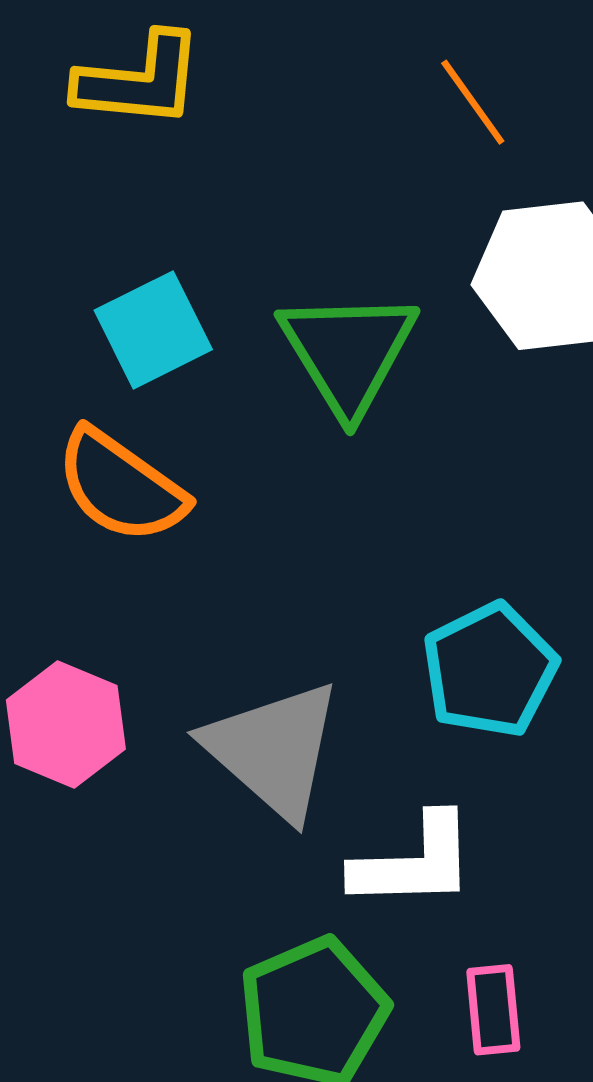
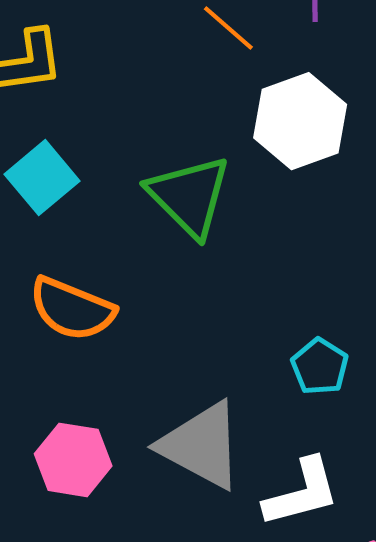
cyan square: (153, 330) -> (42, 178), moved
cyan pentagon: (490, 670) -> (320, 367), size x0.7

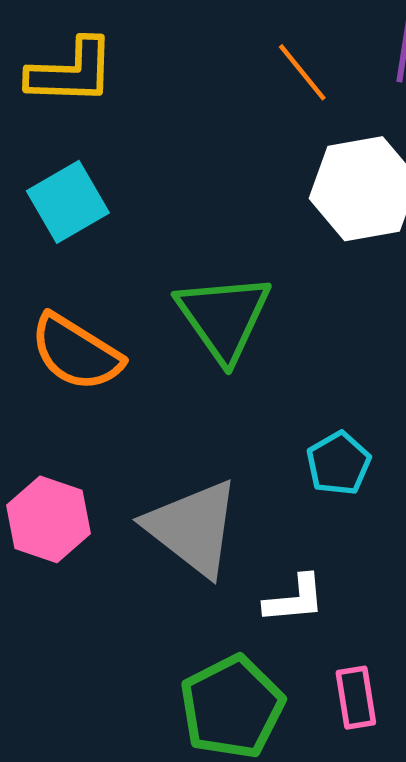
green triangle: (189, 196) -> (224, 317), moved
white L-shape: (302, 493) -> (295, 599), size x0.7

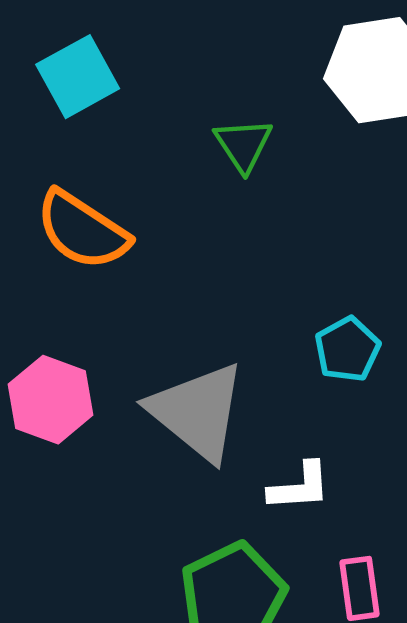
green triangle: (224, 317) -> (243, 145), moved, size x0.6

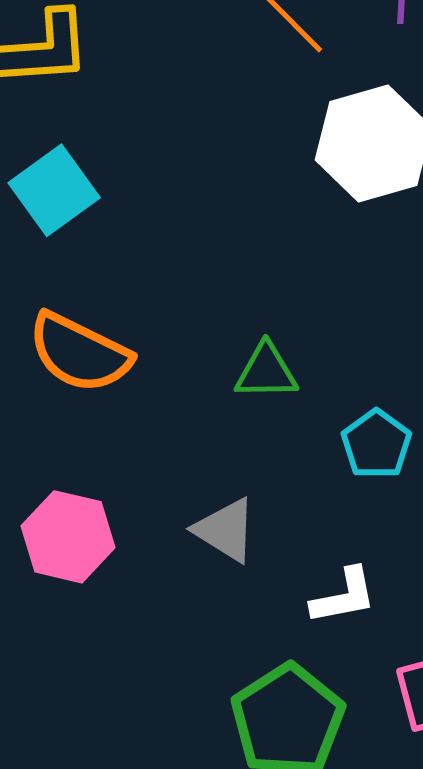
green triangle: (243, 145) -> (266, 371), moved, turned -50
gray triangle: (197, 412) -> (225, 530), size x0.6

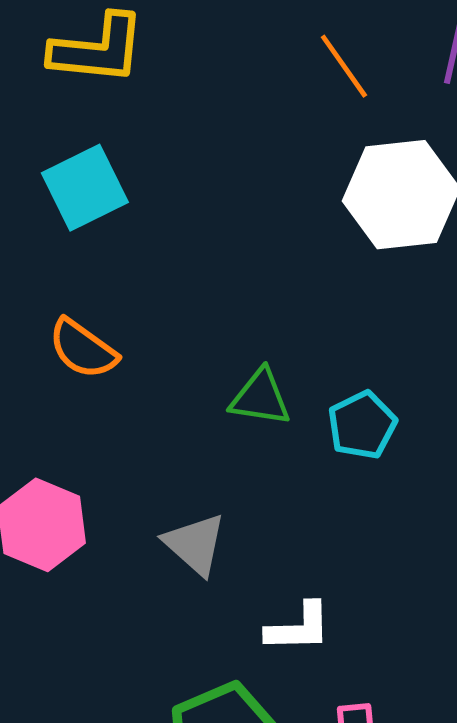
orange semicircle: (79, 353) -> (83, 349), size x0.7
cyan pentagon: (376, 444) -> (362, 425), moved

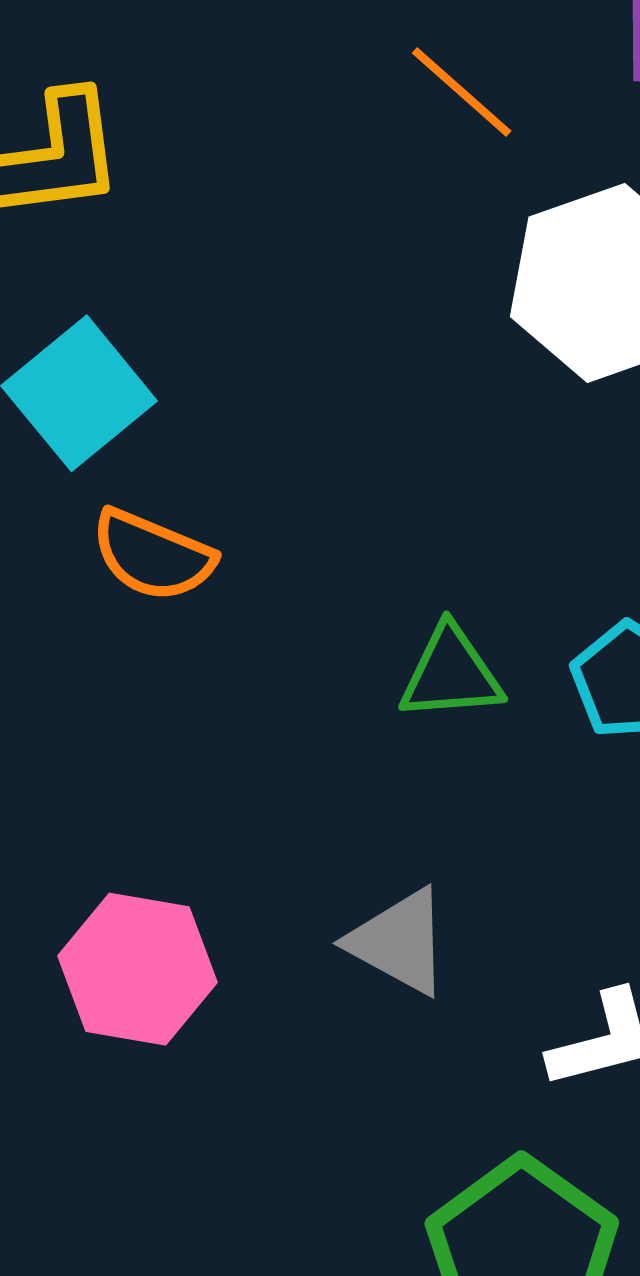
orange semicircle: (83, 349) -> (153, 555), moved

